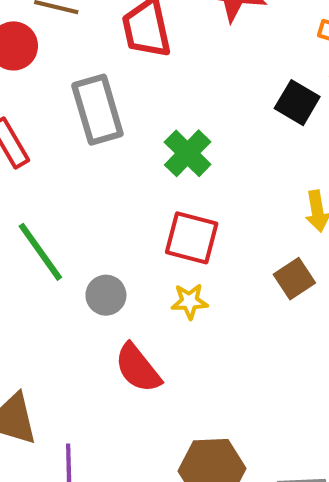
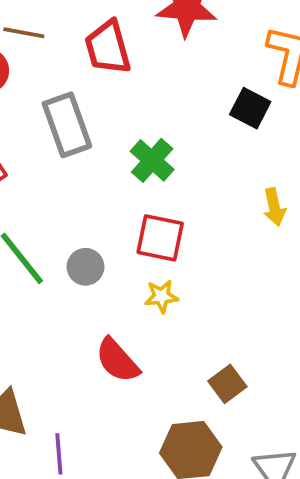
brown square: (294, 279) -> (227, 384), moved
gray circle: (106, 295) -> (85, 267), moved

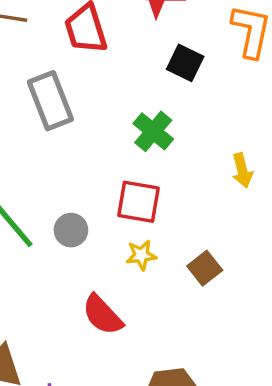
black square: (250, 108) -> (185, 63), moved
green cross: (152, 160) -> (153, 131), moved
brown square: (227, 384) -> (205, 268), moved

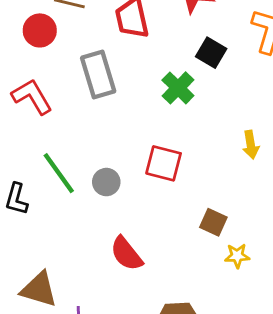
green cross: (153, 131) -> (178, 88), moved
yellow star: (141, 255) -> (237, 256), moved
brown square: (205, 268) -> (213, 222), turned -32

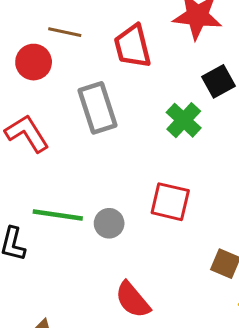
black square: (211, 53) -> (219, 81), turned 32
green line: (59, 173) -> (58, 215), turned -45

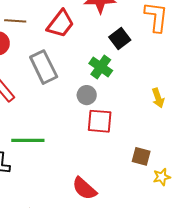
red trapezoid: (132, 46) -> (61, 24), turned -120
gray circle: (109, 223) -> (87, 95), moved

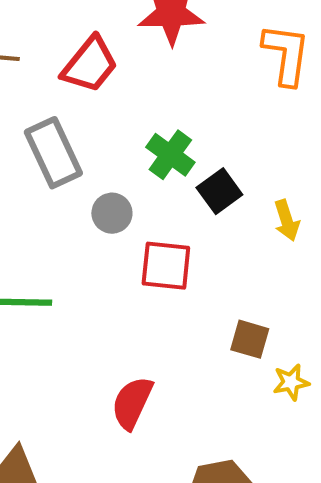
black square: (120, 39) -> (219, 191), moved
gray circle: (87, 95) -> (112, 213), moved
red semicircle: (84, 188) -> (132, 403), turned 72

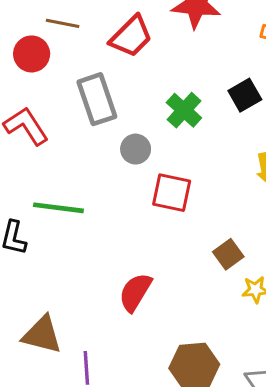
black square: (219, 191) -> (245, 95), moved
brown square: (250, 339) -> (228, 254), turned 32

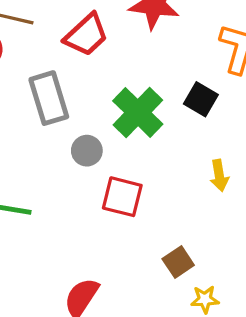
black square: (245, 95) -> (201, 99), turned -32
green cross: (184, 110) -> (138, 112), size x1.4

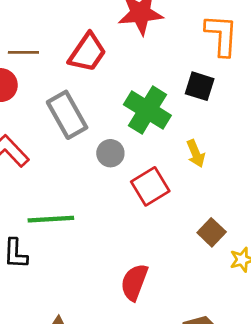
yellow arrow: (219, 175) -> (196, 153), moved
red square: (122, 197) -> (150, 186), turned -33

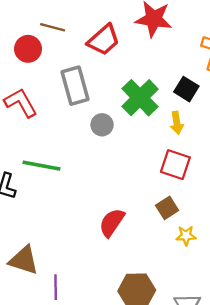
yellow arrow: (196, 153) -> (177, 123), moved
red square: (150, 186) -> (175, 165), moved, turned 36
red semicircle: (134, 282) -> (112, 223), moved

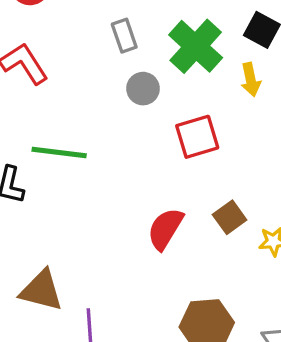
gray rectangle: (75, 86) -> (124, 36), moved, size x0.6
red square: (175, 165) -> (197, 137), moved, turned -32
brown square: (167, 208) -> (230, 217), moved

